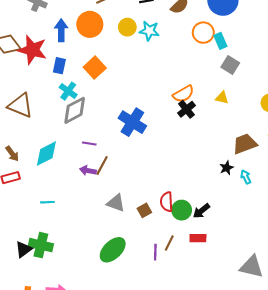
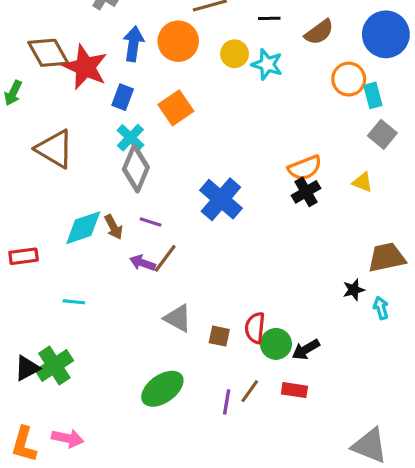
gray diamond: (75, 110) -> (136, 168), turned -48
brown arrow: (12, 154) -> (114, 227), moved
brown square: (144, 210) -> (219, 336), turned 32
green cross: (41, 245) -> (54, 366), turned 35

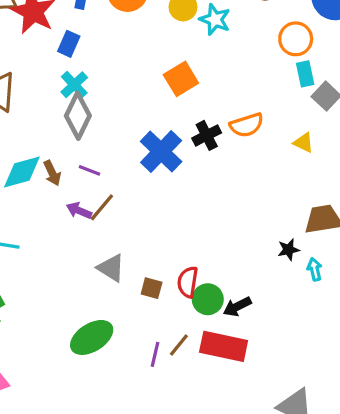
cyan rectangle: (373, 95) -> (305, 74), moved
orange square: (176, 108) -> (181, 79), moved
black cross: (306, 192) -> (207, 135), moved
red rectangle: (294, 390) -> (224, 346), size x1.8

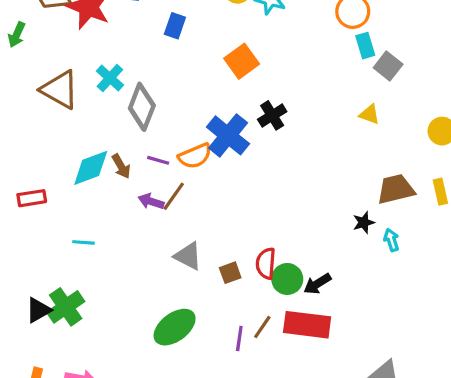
blue rectangle: (69, 44) -> (175, 26), moved
cyan cross: (74, 85) -> (110, 78), moved
orange semicircle: (247, 125) -> (195, 156), moved
brown square: (152, 288) -> (230, 273), turned -30

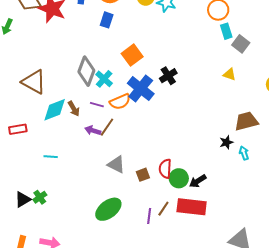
orange square: (242, 61) -> (132, 55), moved
cyan cross: (110, 78) -> (104, 79), moved
brown triangle: (60, 90) -> (34, 82), moved
green cross: (66, 307) -> (40, 197), size x0.6

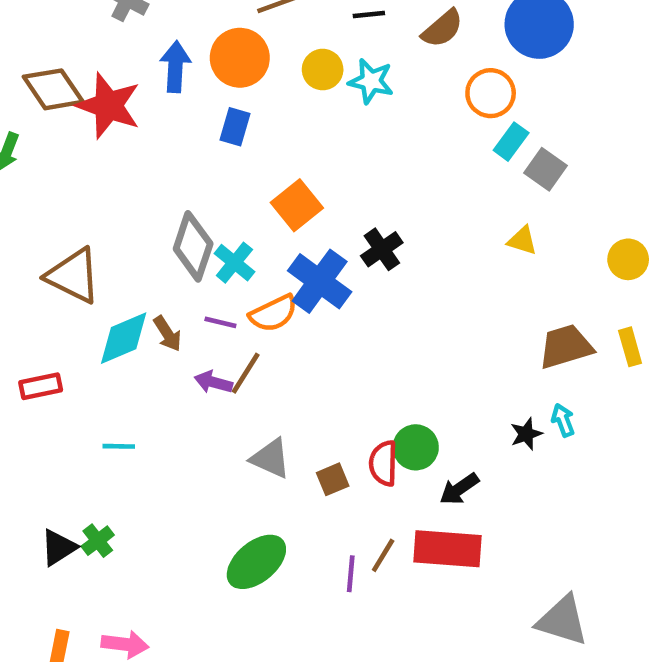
cyan rectangle: (226, 31) -> (511, 142), turned 56
black star: (226, 142) -> (526, 434), moved
green circle: (179, 178) -> (416, 447), moved

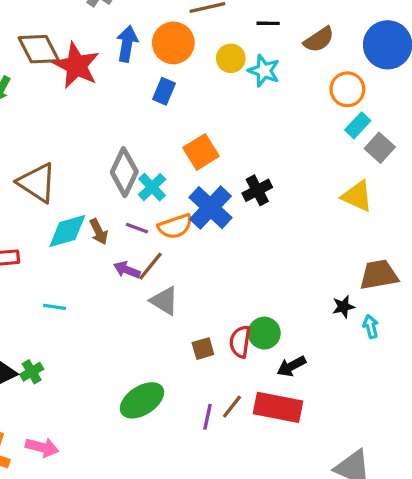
yellow triangle: (522, 241) -> (357, 196), size x1.5
black star: (526, 434) -> (343, 307), moved
gray triangle: (271, 458) -> (164, 301), moved

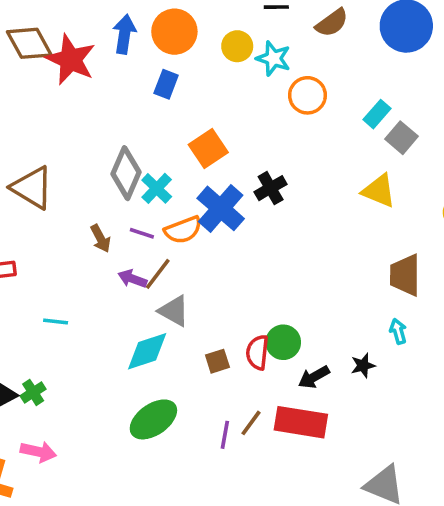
orange circle: (347, 89) -> (307, 95), moved
cyan diamond: (67, 231) -> (147, 351), moved
brown trapezoid: (379, 275) -> (405, 275), turned -78
black star: (343, 307) -> (363, 366), moved
pink arrow: (42, 447) -> (38, 452), moved

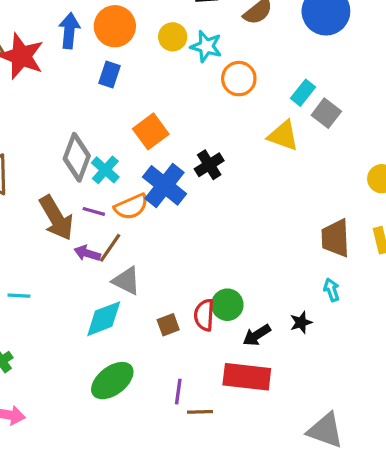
yellow triangle: (379, 191) -> (283, 136), moved
brown arrow: (100, 238) -> (56, 218), size x1.8
brown line: (251, 423) -> (200, 412), moved, turned 55

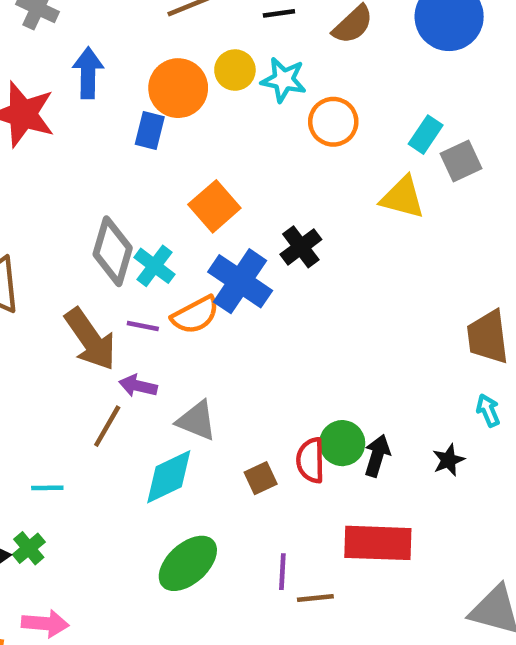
orange circle: (115, 26) -> (178, 88), moved
gray square: (326, 113) -> (461, 161), turned 32
brown line: (110, 248) -> (107, 426), moved
cyan line: (19, 296) -> (47, 488), moved
black arrow: (257, 335) -> (377, 456), moved, turned 144

